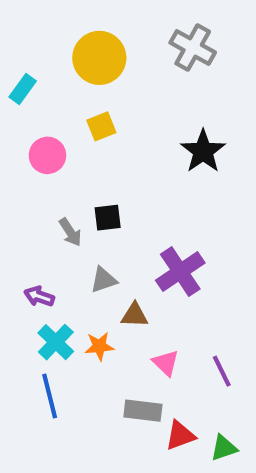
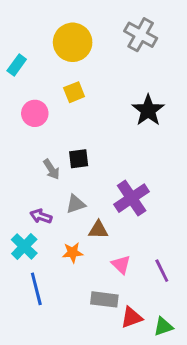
purple arrow: (39, 296) -> (41, 216), moved
cyan cross: (56, 342) -> (24, 246), moved

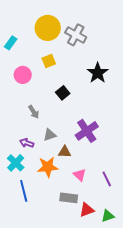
gray cross: (141, 35) -> (76, 35), moved
black square: (79, 159) -> (63, 93), moved, turned -32
orange star: (73, 253) -> (48, 167), size x1.5

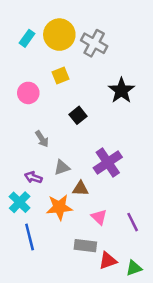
cyan rectangle: (11, 43) -> (27, 38), moved

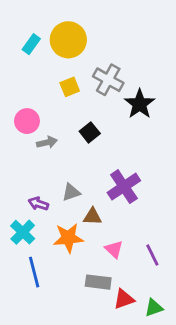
gray cross: (94, 43) -> (108, 80), moved
pink circle: (28, 93) -> (27, 121), moved
gray arrow: (42, 139) -> (47, 142), moved, turned -70

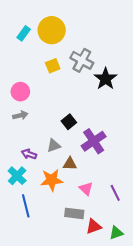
black square: (90, 132) -> (69, 122), moved
gray arrow: (47, 142) -> (20, 115), moved

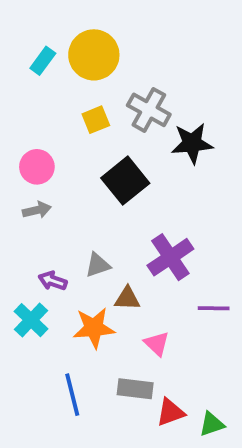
black star: (106, 79) -> (192, 143), turned 30
black square: (69, 122) -> (125, 181), moved, size x1.6
purple line: (115, 193) -> (214, 308), moved, turned -63
blue line: (26, 206) -> (72, 395), moved

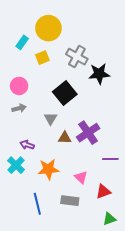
cyan rectangle: (43, 61) -> (22, 42), moved
yellow square: (96, 120) -> (42, 58), moved
gray triangle: (98, 265) -> (51, 118), moved, turned -40
brown triangle: (127, 298) -> (65, 138), moved
red triangle: (170, 412) -> (103, 192), moved

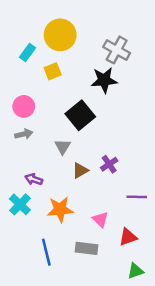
gray cross: (77, 57) -> (117, 50), moved
black star: (99, 74) -> (104, 80), moved
purple cross: (88, 133) -> (109, 164), size x0.6
brown triangle: (65, 138) -> (80, 170), turned -32

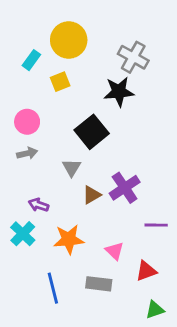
purple cross: (109, 164) -> (125, 188), size x1.5

